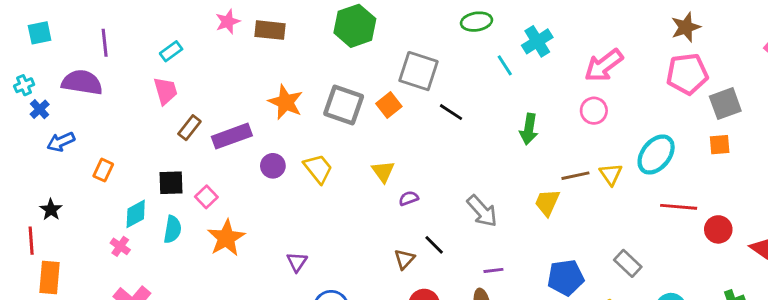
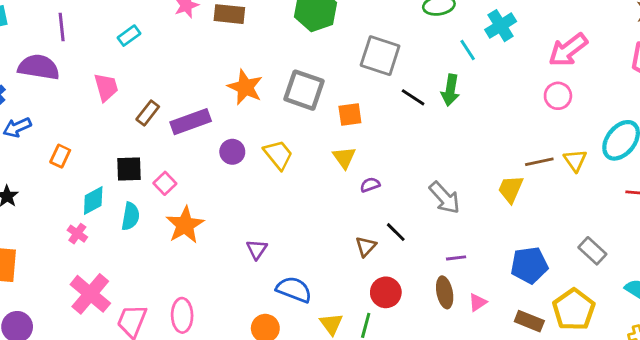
pink trapezoid: (165, 91) -> (106, 87), moved
orange square: (389, 105) -> (350, 114), moved, turned 30
green arrow: (529, 129) -> (450, 90), moved

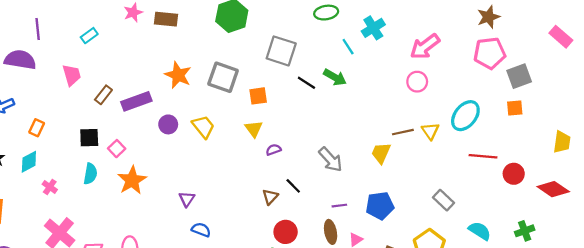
green arrow: (450, 90) -> (335, 77), turned -70
cyan diamond: (93, 201) -> (29, 162), moved
blue pentagon: (529, 265) -> (380, 206), moved
blue semicircle: (294, 290) -> (201, 230), moved, size x0.7

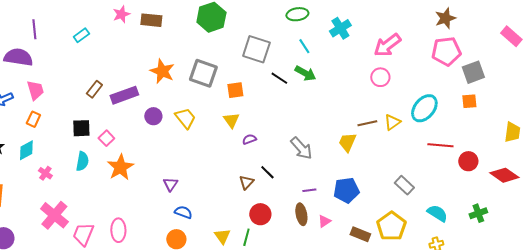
cyan line: (348, 47) -> (304, 46), moved
pink trapezoid: (72, 75) -> (35, 90), moved
yellow triangle: (430, 131) -> (392, 122), turned 30

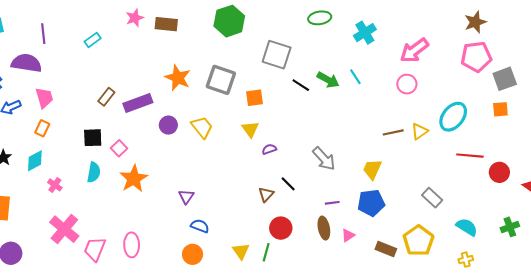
cyan line: (304, 46) -> (355, 77), moved
yellow trapezoid: (347, 142) -> (372, 169), moved

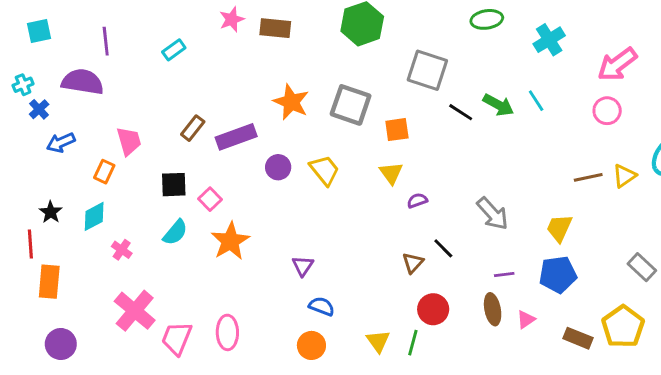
pink trapezoid: (44, 98) -> (129, 141), moved
cyan semicircle: (94, 172) -> (175, 232), turned 30

